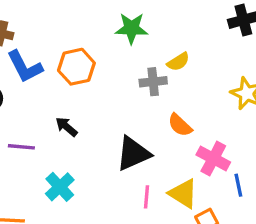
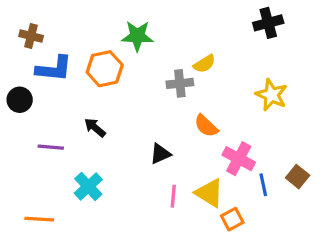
green star: (132, 28) -> (137, 36), moved
blue L-shape: (25, 67) -> (54, 69), turned -57
black triangle: (133, 153) -> (160, 154), size x0.6

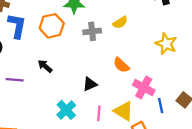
blue L-shape: (54, 69) -> (17, 26), turned -85
gray cross: (180, 83) -> (92, 31), moved
cyan cross: (88, 186) -> (66, 110), moved

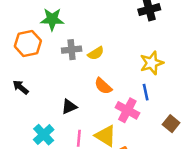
yellow semicircle: (120, 22) -> (96, 53), moved
yellow star: (166, 44) -> (152, 63), turned 30
blue line: (161, 105) -> (146, 92), moved

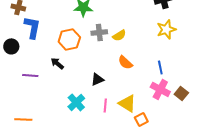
orange hexagon: (28, 44) -> (69, 39), moved
yellow star: (152, 63) -> (166, 29), moved
pink cross: (127, 110) -> (160, 89), moved

